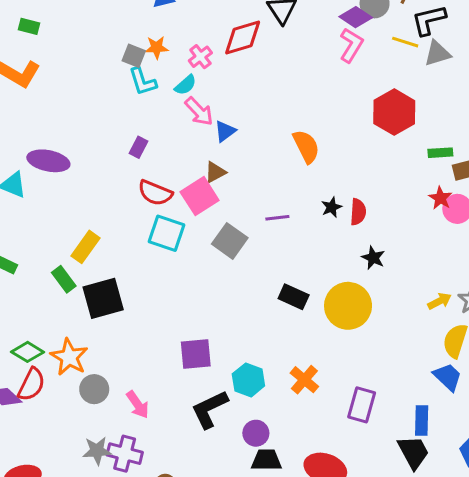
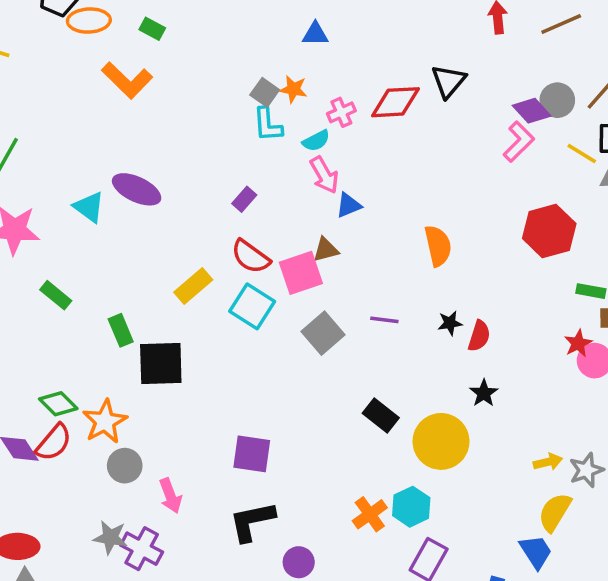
yellow rectangle: (86, 247) -> (193, 286), moved
cyan hexagon: (248, 380) -> (411, 507), moved

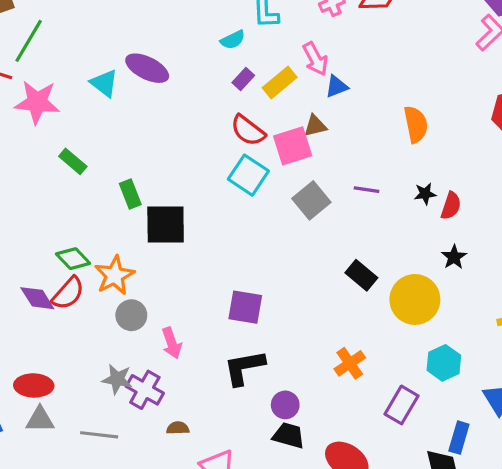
cyan semicircle: (316, 141) -> (233, 40), moved
yellow rectangle: (193, 286) -> (280, 83), moved
cyan hexagon: (411, 507) -> (444, 363), moved

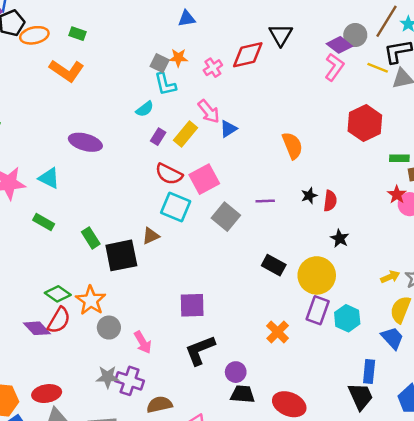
cyan triangle: (104, 83) -> (49, 178), moved
brown triangle: (315, 126) -> (151, 236), moved
purple rectangle: (402, 405) -> (318, 310), moved
brown semicircle: (178, 428) -> (159, 404), size x1.5

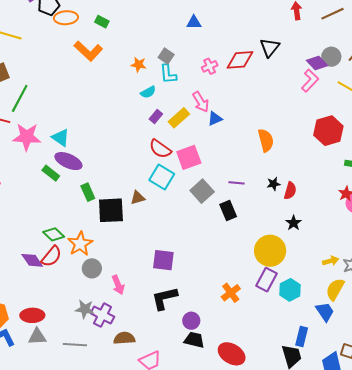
orange star: (178, 58) -> (139, 65), moved
purple ellipse: (85, 142) -> (68, 161), moved
black rectangle: (274, 265) -> (228, 210), moved, turned 30

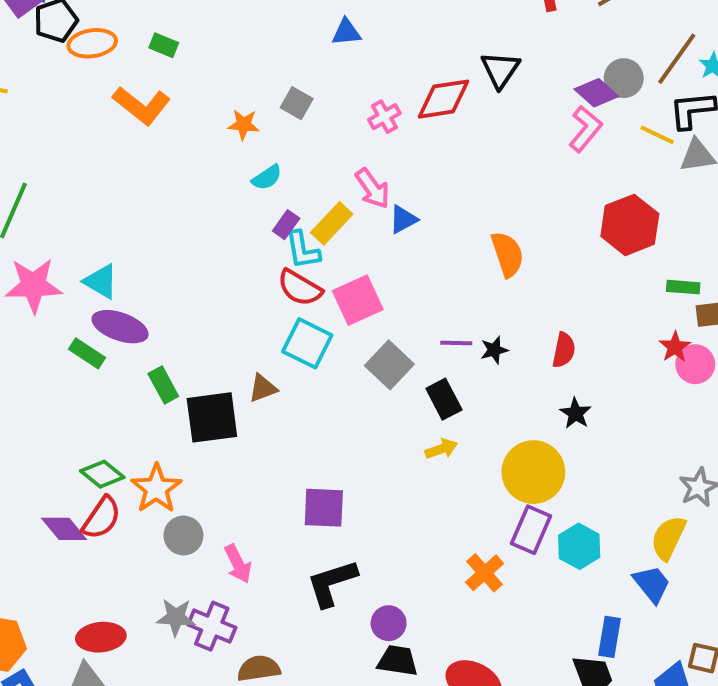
cyan L-shape: (168, 74) -> (303, 250), moved
black star: (274, 184) -> (494, 350), moved
yellow arrow: (331, 261) -> (441, 449), moved
orange cross: (231, 293) -> (485, 573), moved
red ellipse: (32, 315) -> (101, 637), moved

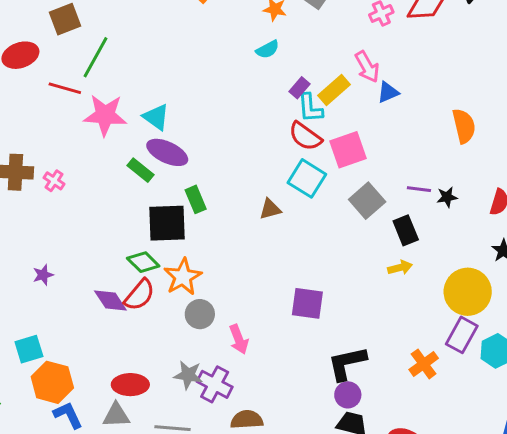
cyan semicircle: (267, 177) -> (268, 49), moved
black square: (212, 417) -> (167, 223), moved
black L-shape: (332, 583) -> (347, 363), moved

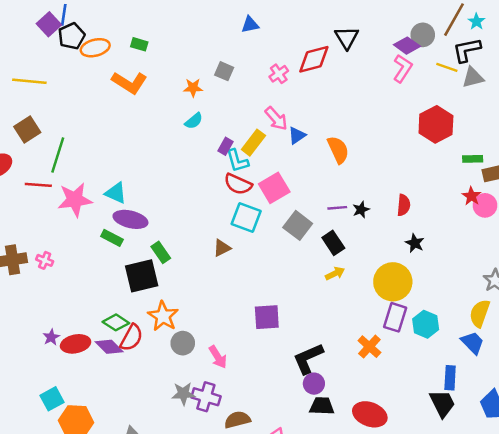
orange semicircle: (464, 126) -> (338, 150), moved
green diamond: (143, 262) -> (116, 322), moved
red ellipse: (130, 385) -> (76, 344), moved

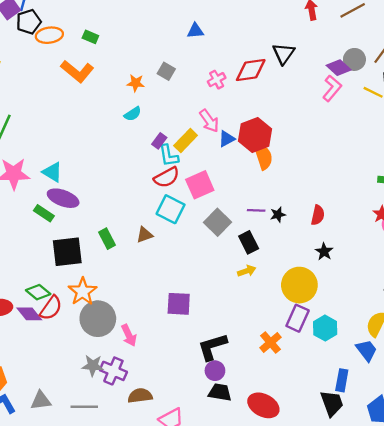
red hexagon: (436, 124) -> (255, 135), moved
red semicircle: (238, 184) -> (167, 177), turned -60
green rectangle: (161, 252) -> (107, 239), moved
gray circle: (183, 343) -> (98, 319), size x1.6

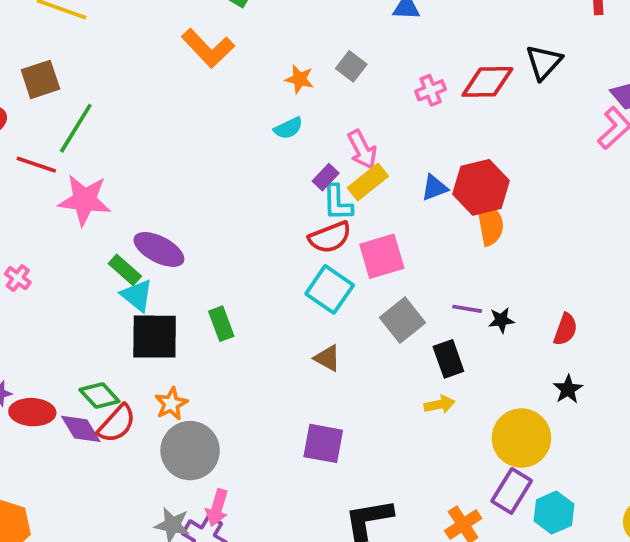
pink arrow: (209, 121) -> (362, 150), moved
cyan triangle: (52, 172) -> (137, 295), moved
brown triangle: (145, 235) -> (327, 358), moved, turned 42
orange star: (83, 291) -> (171, 404), size x0.7
pink arrow: (129, 335) -> (217, 508), moved, turned 35

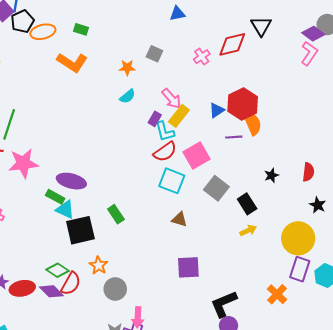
purple line: (467, 309) -> (234, 137), moved
gray circle: (190, 451) -> (115, 289), size x0.7

